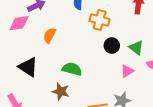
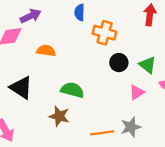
orange semicircle: (50, 35) -> (46, 51), turned 70

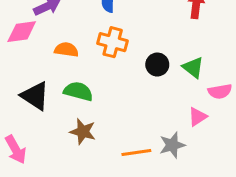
orange cross: (105, 33) -> (113, 42), moved
green semicircle: (72, 90) -> (78, 91), moved
pink triangle: (137, 92) -> (198, 117), moved

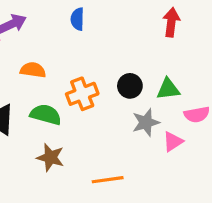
orange cross: (113, 42) -> (82, 94), moved, turned -36
green triangle: (193, 67) -> (168, 89), turned -45
gray star: (172, 145) -> (146, 122), moved

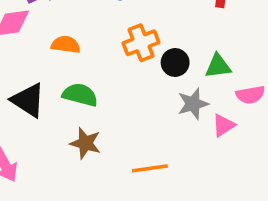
orange cross: (82, 94) -> (141, 43), moved

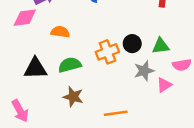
orange cross: (141, 43) -> (107, 52), moved
green semicircle: (80, 95) -> (70, 65), turned -30
black triangle: (28, 100) -> (35, 68), turned -35

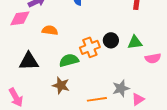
green semicircle: (70, 65) -> (69, 60), moved
gray star: (144, 71) -> (121, 88), moved
pink triangle: (164, 85) -> (138, 99), moved

